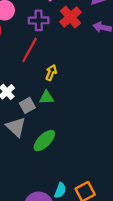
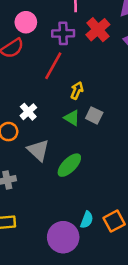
green triangle: (47, 97) -> (72, 118), turned 35
gray square: (27, 105) -> (94, 115), moved, turned -35

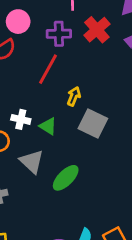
white cross: (28, 112) -> (21, 119), turned -35
gray square: (94, 115) -> (93, 123), size x1.5
green triangle: (72, 118) -> (48, 126), moved

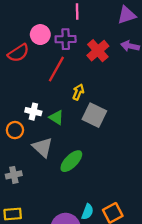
pink circle: (18, 22) -> (40, 35), moved
red cross: (97, 30) -> (98, 51), moved

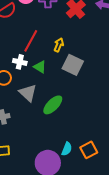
red line: (56, 69) -> (31, 41), moved

